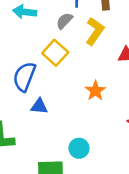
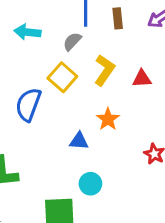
yellow L-shape: (95, 31) -> (104, 70), moved
blue triangle: (39, 106) -> (79, 141), moved

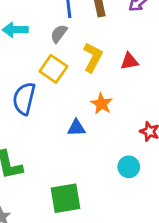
cyan circle: (90, 184) -> (129, 167), moved

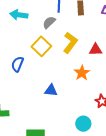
blue semicircle: (24, 99) -> (17, 64), size x0.7
orange star: (102, 104) -> (82, 73), moved

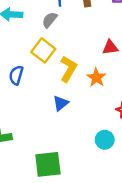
yellow L-shape: (70, 43) -> (68, 69), moved
blue triangle: (51, 90) -> (61, 103), turned -40

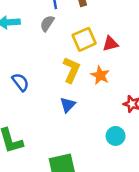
yellow square: (43, 50) -> (84, 39), moved, turned 35
blue semicircle: (16, 75) -> (20, 82), turned 132

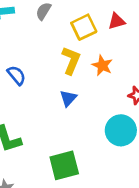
red triangle: (110, 44) -> (117, 21), moved
cyan circle: (116, 136) -> (121, 130), size x1.5

